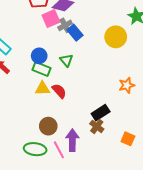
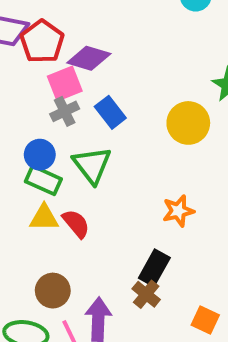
gray cross: (65, 25) -> (65, 111), moved
green triangle: (66, 60) -> (92, 165), size x1.5
orange star: (127, 85) -> (178, 211), moved
black rectangle: (101, 113) -> (154, 268), turned -30

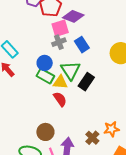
orange star: (178, 211) -> (112, 129), moved
yellow triangle: (44, 218) -> (60, 82), moved
black rectangle: (154, 268) -> (86, 82), moved

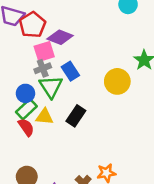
green triangle: (70, 70) -> (51, 87), moved
green rectangle: (45, 76) -> (26, 109), turned -72
red semicircle: (60, 99) -> (26, 127), moved

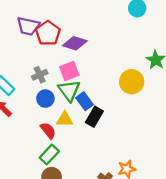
pink square: (44, 51) -> (69, 71), moved
gray cross: (43, 68) -> (40, 75), moved
blue rectangle: (70, 71) -> (84, 101), moved
green rectangle: (26, 109) -> (49, 154), moved

